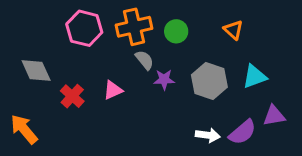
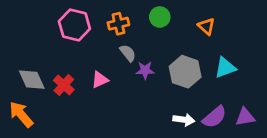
orange cross: (134, 27) -> (118, 24), size x0.7
green circle: (176, 31) -> (160, 17), moved
gray diamond: (36, 70) -> (32, 80), moved
purple triangle: (274, 116) -> (245, 117), moved

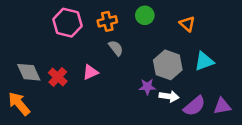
purple star: (145, 70) -> (147, 87), moved
white arrow: (184, 120) -> (169, 96), moved

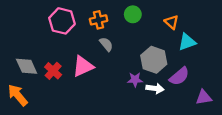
cyan triangle: (204, 61) -> (187, 42), moved
pink triangle: (90, 72) -> (83, 66), size x1.5
purple semicircle: (194, 106) -> (179, 76), moved

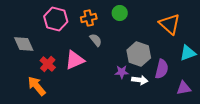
orange triangle: (172, 22) -> (170, 24), moved, size x1.6
cyan triangle: (187, 42) -> (188, 53), moved
gray diamond: (27, 66) -> (24, 44), moved
purple semicircle: (179, 76) -> (162, 69), turned -36
orange arrow: (18, 95) -> (37, 86), moved

